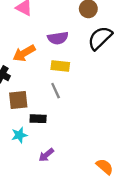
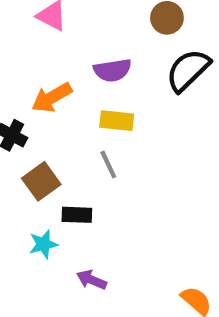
brown square: (18, 100) -> (41, 181), turned -30
purple arrow: (46, 155) -> (92, 280), turned 63

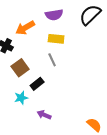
black rectangle: (77, 215) -> (37, 84), turned -40

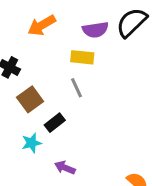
purple semicircle: (54, 15) -> (95, 30), moved
orange arrow: (25, 28) -> (42, 25), moved

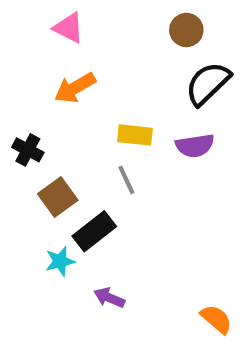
purple semicircle: (95, 30) -> (195, 146), moved
black rectangle: (55, 123) -> (94, 231), size x1.4

